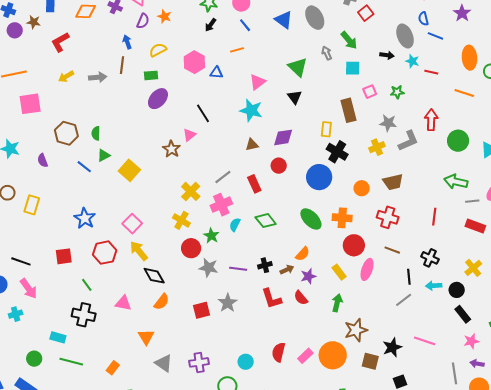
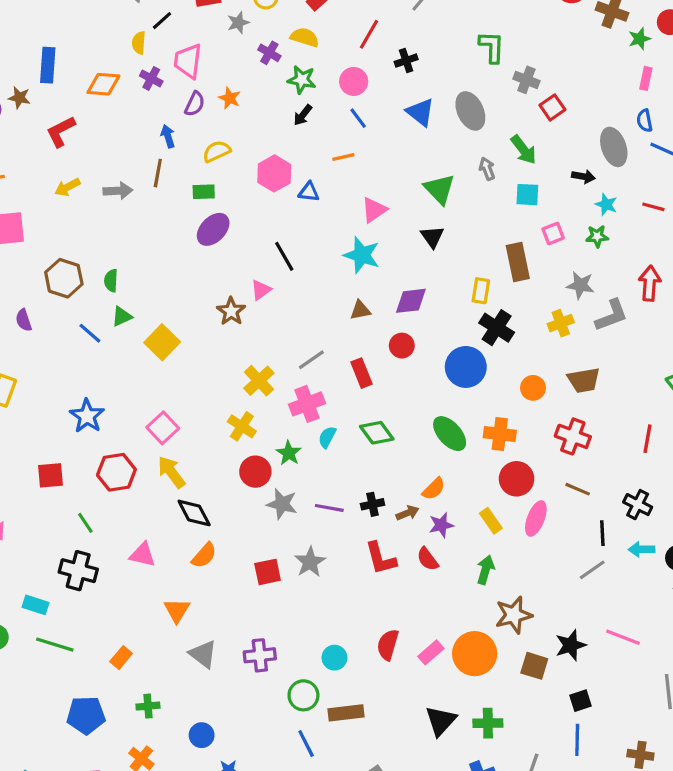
cyan star: (412, 61) -> (606, 204), moved

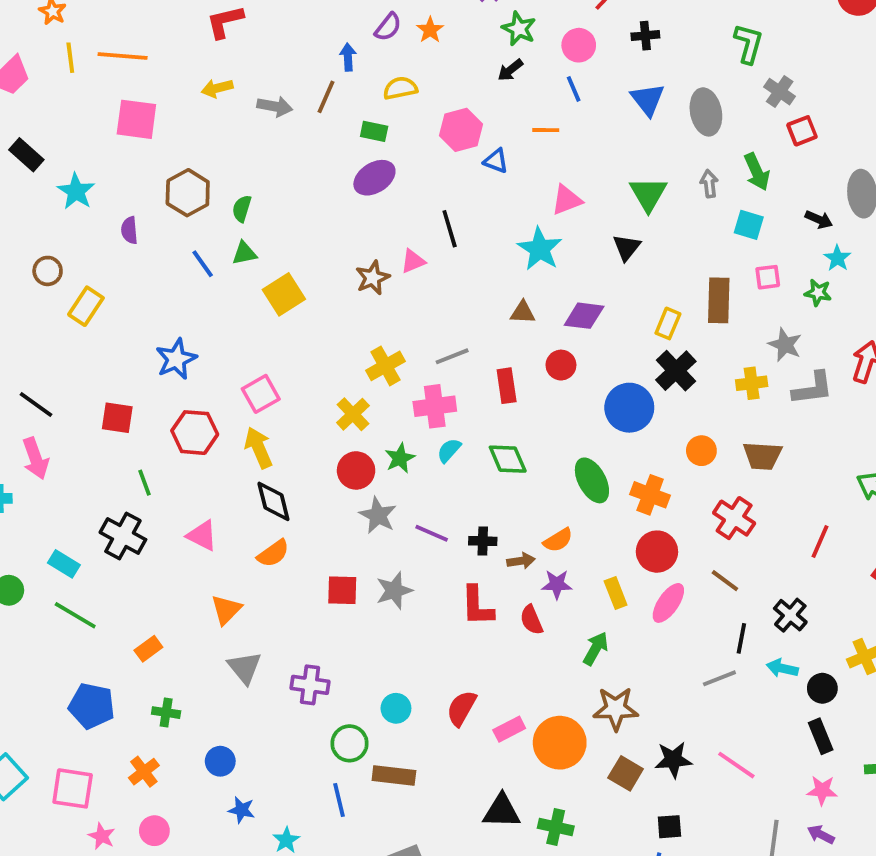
black triangle: (441, 721) -> (502, 811), turned 36

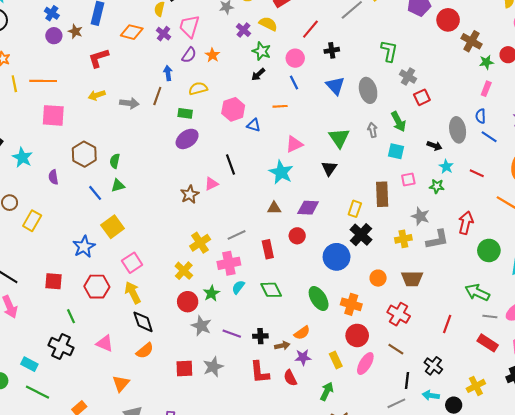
yellow square: (284, 294) -> (113, 227), moved

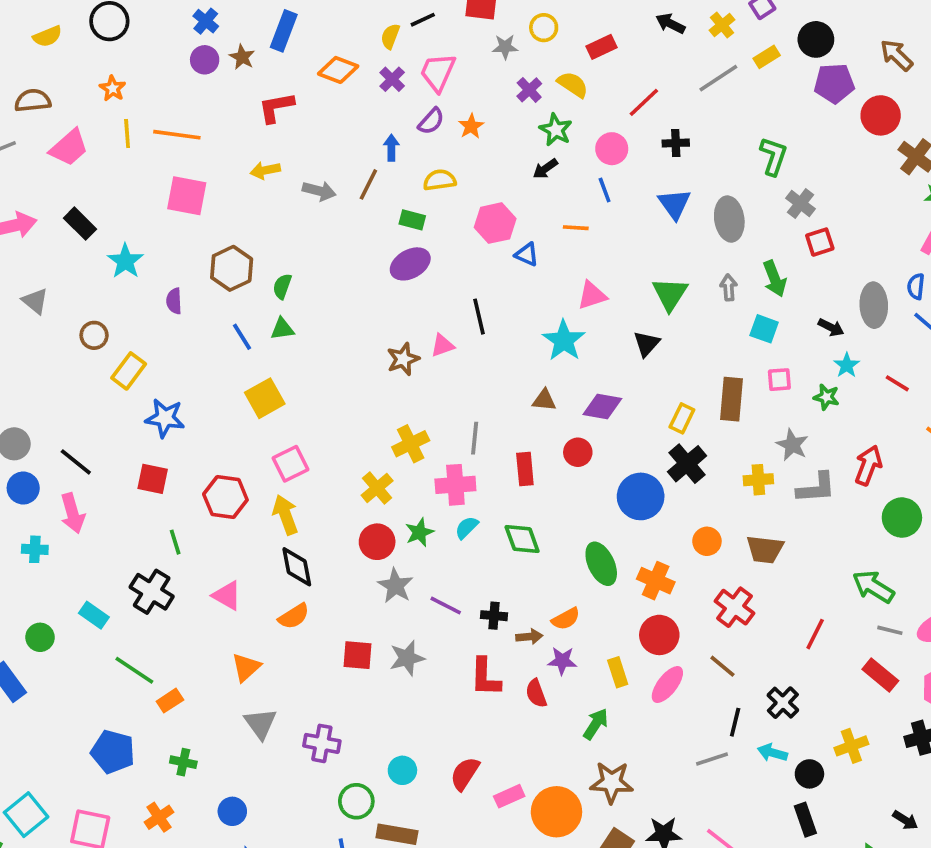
gray line: (237, 235) -> (475, 438), turned -66
blue star: (84, 247) -> (165, 418), moved, turned 30
green line: (38, 392) -> (134, 670), moved

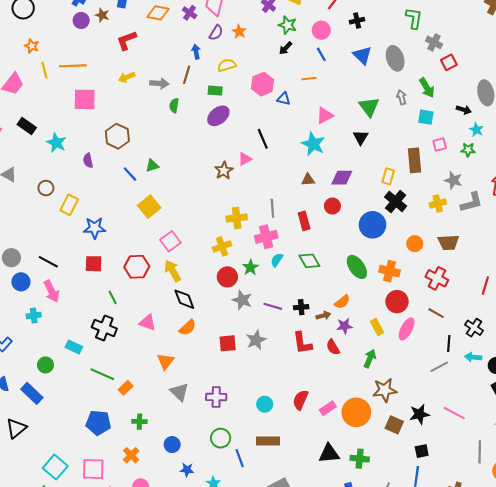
green semicircle: (282, 286) -> (174, 105), moved
yellow cross: (411, 444) -> (237, 218), turned 30
yellow cross: (377, 488) -> (222, 246), turned 30
green circle: (356, 801) -> (221, 438), moved

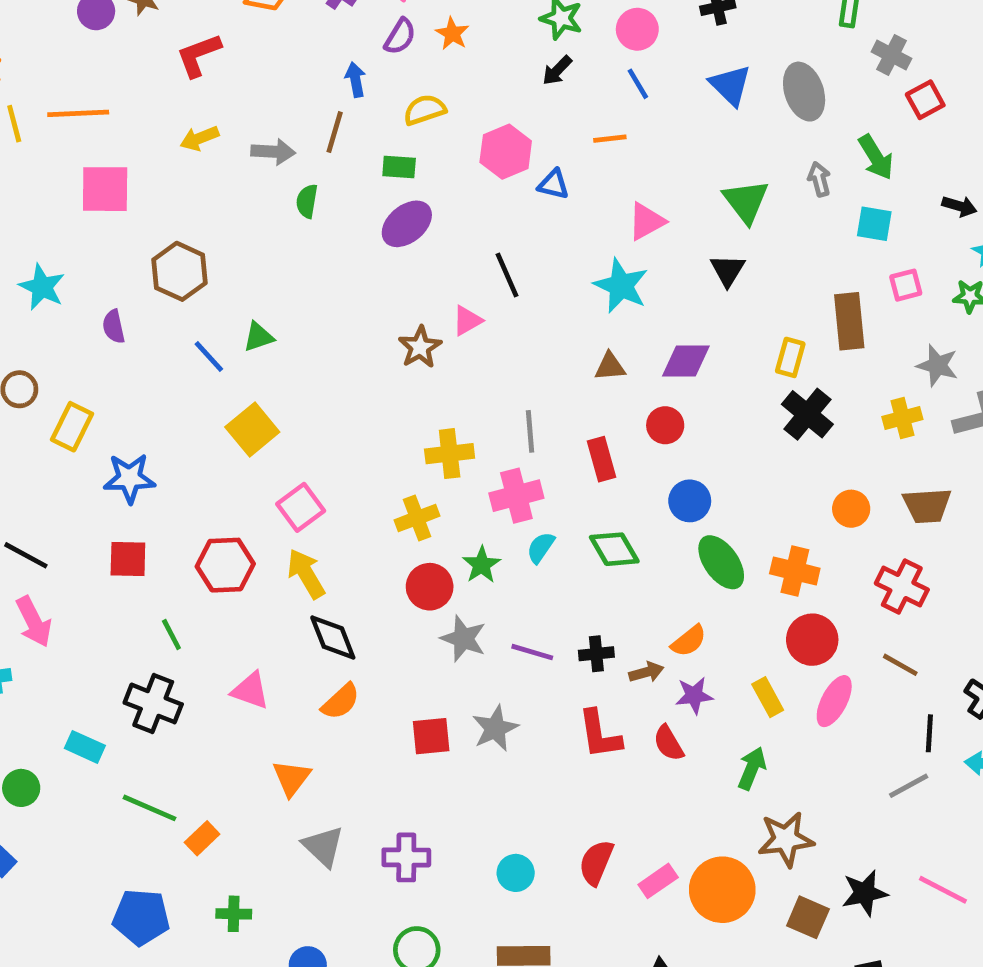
blue circle: (373, 225) -> (690, 501), moved, size x0.7

